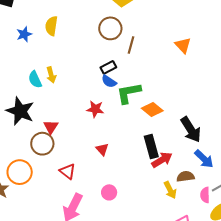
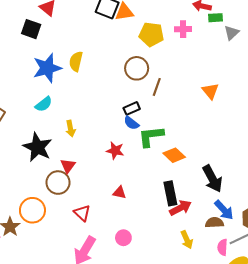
blue star: (24, 34) -> (47, 68), size x1.8
yellow arrow: (51, 75) -> (70, 129), moved
cyan semicircle: (35, 79) -> (44, 104), moved, turned -108
red triangle: (102, 149) -> (119, 193), turned -40
brown semicircle: (186, 176) -> (214, 223), moved

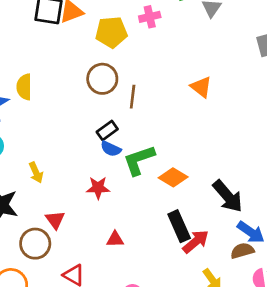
red triangle: (68, 166) -> (55, 220), moved

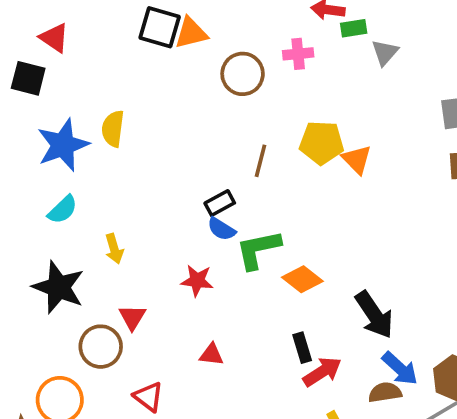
yellow pentagon: (111, 32) -> (322, 143), moved
brown circle: (102, 79) -> (243, 74), moved
black rectangle: (179, 226) -> (302, 348), size x0.7

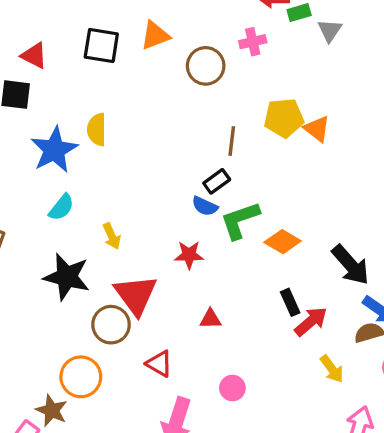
black square: (160, 27) -> (101, 46), moved
black rectangle: (220, 203) -> (217, 181), moved
red triangle: (132, 317) -> (136, 295), size x1.8

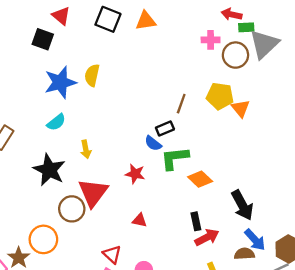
gray triangle: (330, 30) -> (264, 44), size x1.8
brown circle: (206, 66) -> (235, 55), moved
red triangle: (159, 364) -> (112, 254), moved

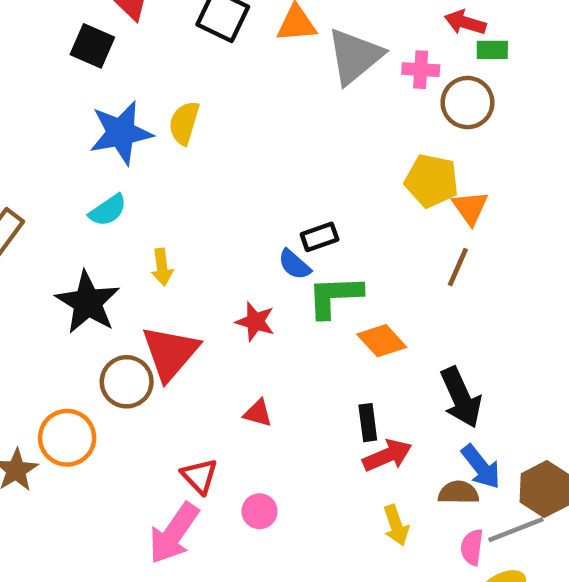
gray triangle: (264, 44) -> (355, 56), moved
brown line: (181, 104) -> (458, 267), moved

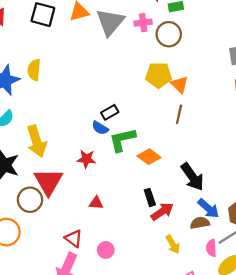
yellow arrow: (162, 267) -> (37, 141), size x1.8

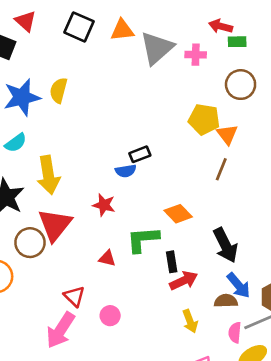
brown circle: (169, 34) -> (241, 85), moved
blue semicircle: (100, 128) -> (126, 171), turned -49
green L-shape: (122, 140) -> (143, 239), moved

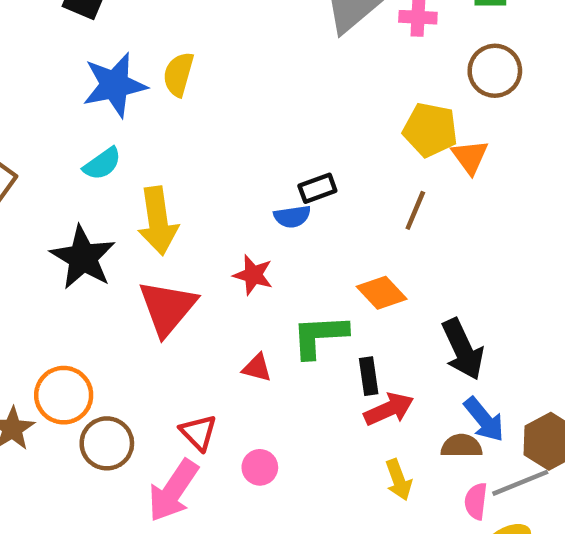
brown line: (221, 169) -> (415, 210), moved
brown circle: (30, 243) -> (107, 443), moved

